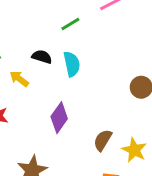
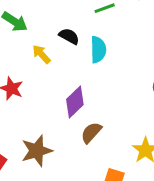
brown semicircle: (103, 140) -> (91, 133), moved

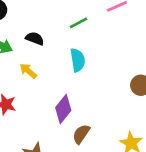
black semicircle: (69, 36) -> (35, 38), moved

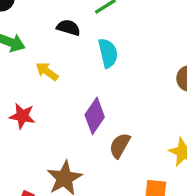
black semicircle: (35, 38) -> (68, 28), moved

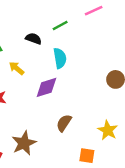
purple diamond: (95, 116) -> (46, 87), moved, turned 35

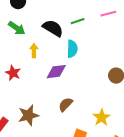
black semicircle: (34, 39) -> (53, 28), size x1.5
yellow arrow: (17, 68) -> (34, 51), turned 40

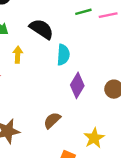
green line: (78, 21) -> (83, 12), moved
purple diamond: (56, 72) -> (77, 85), moved, turned -55

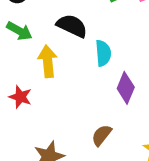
yellow arrow: (18, 55) -> (48, 61), size x1.5

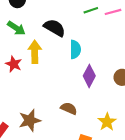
red star: (20, 97) -> (14, 64), moved
brown semicircle: (102, 135) -> (69, 108), turned 70

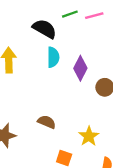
black semicircle: (55, 28) -> (45, 29), moved
purple diamond: (89, 76) -> (80, 68), moved

